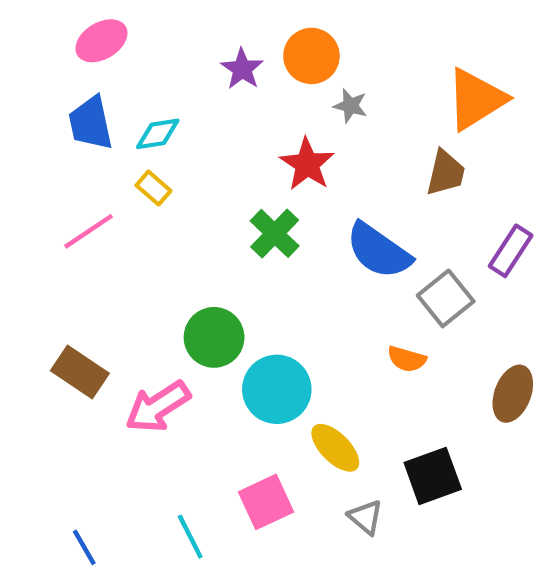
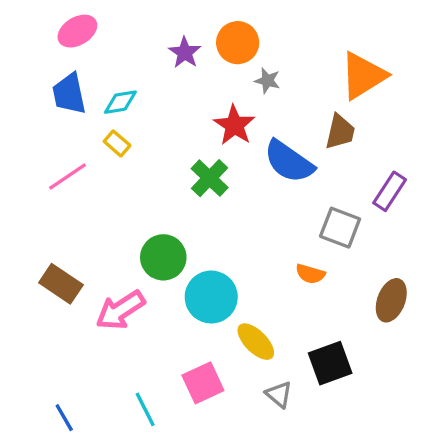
blue semicircle: (379, 251) -> (289, 162), moved
gray square: (446, 298) -> (340, 228), turned -30

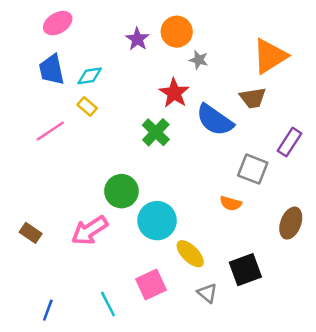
brown trapezoid: (340, 132) -> (253, 98), turned 68
brown rectangle: (61, 284) -> (31, 233), moved, size x0.7
blue line: (64, 418) -> (48, 310), turned 50

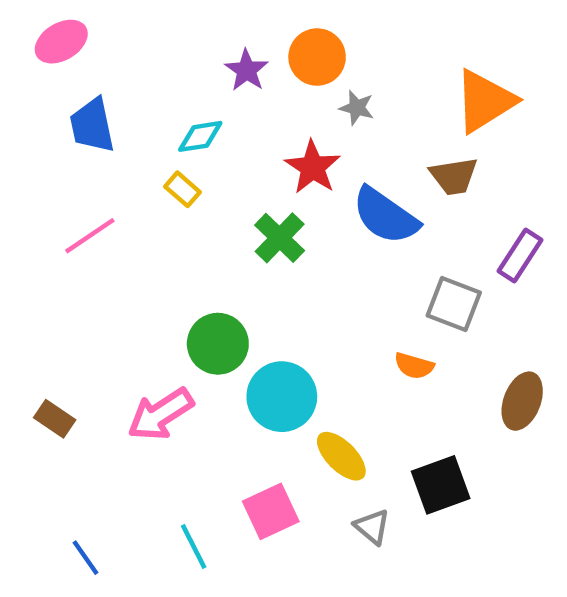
pink ellipse: (58, 23) -> (61, 42), moved
cyan diamond: (90, 76) -> (200, 136), moved
yellow rectangle: (87, 106) -> (183, 189), moved
blue line: (48, 310) -> (86, 558), turned -55

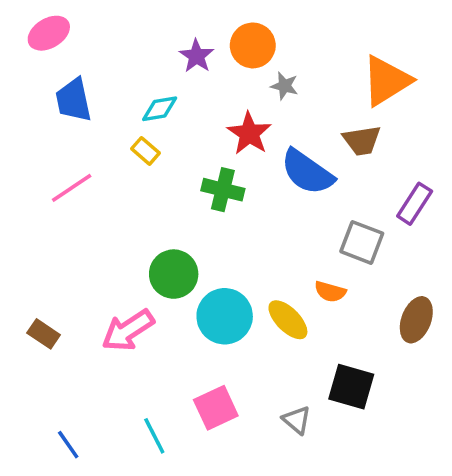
green cross: (280, 238) -> (223, 190), turned -30
yellow ellipse: (341, 456) -> (288, 320), moved
black square: (441, 485) -> (351, 387), turned 36

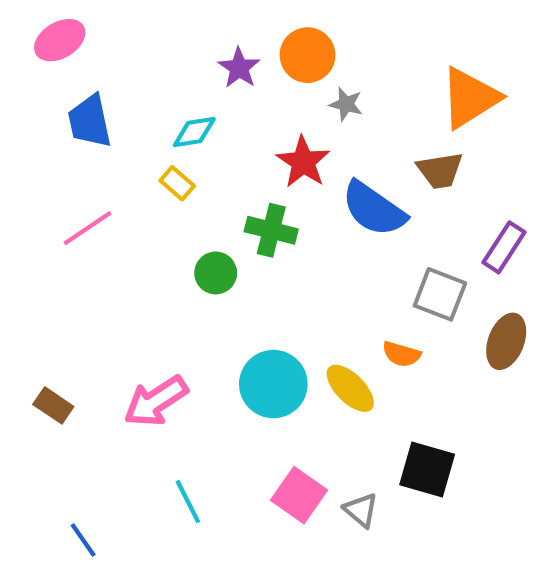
green circle: (174, 274) -> (216, 273), moved, size x0.7
brown ellipse: (416, 320) -> (506, 341), moved
pink square: (216, 408) -> (299, 495), moved, turned -30
cyan line: (154, 436) -> (188, 502), moved

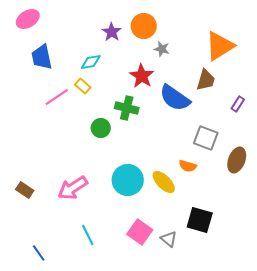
brown trapezoid: (440, 170) -> (206, 80), turned -65
pink line: (87, 228) -> (57, 97), moved
purple rectangle: (504, 247) -> (238, 104), moved, size x0.7

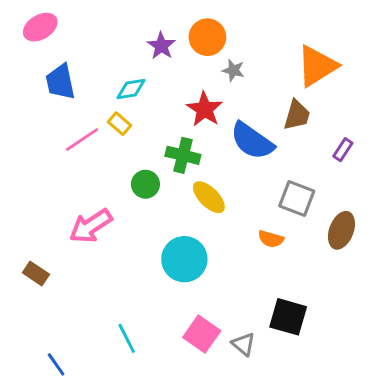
yellow ellipse: (164, 182) -> (209, 197), moved
pink arrow: (73, 188) -> (91, 226), moved

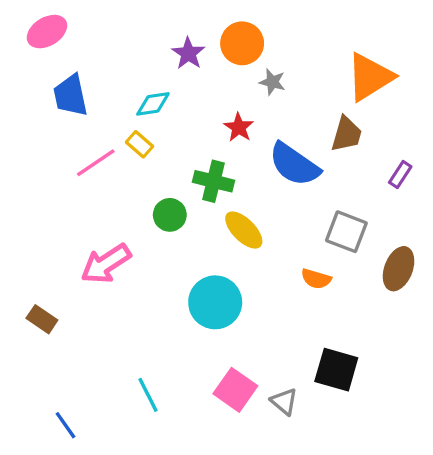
red star: (205, 109) -> (239, 127), size x0.7

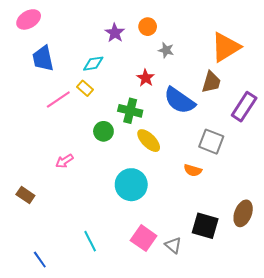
orange circle: (242, 43) -> (148, 27), size x0.7
purple rectangle: (400, 175) -> (244, 107), size x1.8
pink arrow: (106, 264) -> (64, 161), size x0.6
brown ellipse: (399, 269) -> (243, 213), moved

